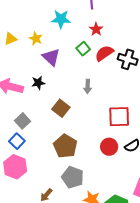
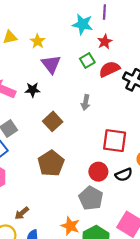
cyan star: (61, 19) -> (83, 24), moved
gray pentagon: (73, 177) -> (91, 198), moved

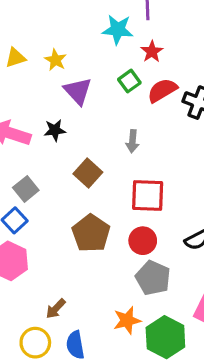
red square: (115, 141) -> (148, 196), moved
red circle: (98, 172) -> (143, 241), moved
orange star: (70, 226) -> (127, 320), turned -30

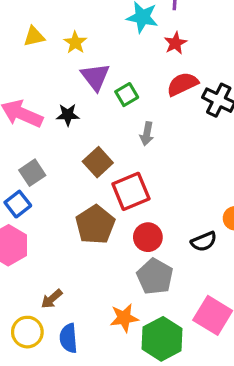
green square: (129, 81) -> (127, 95), moved
red square: (148, 196) -> (131, 191), moved, turned -30

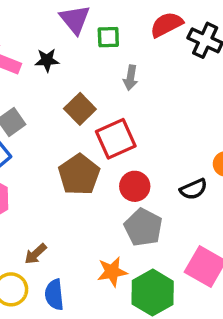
green square: (127, 95) -> (108, 37), turned 30

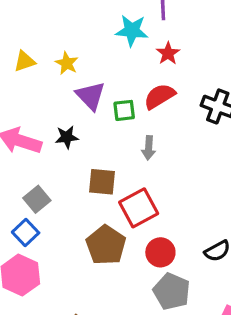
red semicircle: (166, 25) -> (159, 96), moved
brown square: (80, 109) -> (102, 182), turned -36

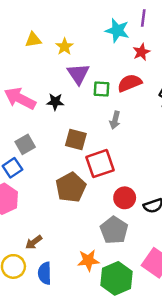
red circle: (160, 252) -> (125, 198), moved

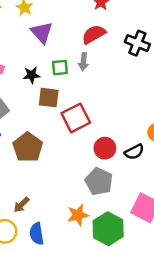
green square: (101, 89) -> (60, 68), moved
black star: (55, 102) -> (32, 75), moved
gray arrow: (115, 120) -> (83, 62), moved
brown pentagon: (71, 187) -> (28, 147), moved

